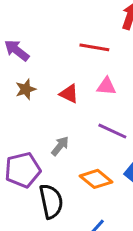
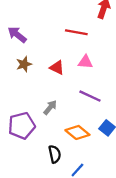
black semicircle: (51, 201) -> (55, 154), moved, size x0.7

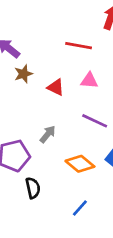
brown star: (24, 64) -> (24, 74), moved
black semicircle: (55, 154) -> (33, 188), moved

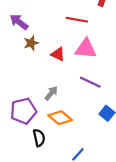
pink triangle: (89, 81) -> (86, 49), size x1.5
orange diamond: (80, 164) -> (60, 118), moved

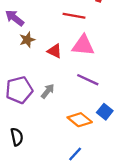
purple pentagon: (23, 111) -> (19, 90), moved
orange diamond: (60, 118) -> (80, 120), moved
black semicircle: (39, 138) -> (17, 137), moved

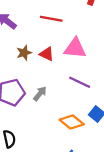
red line: (74, 16) -> (51, 19), moved
brown star: (27, 40) -> (24, 53), moved

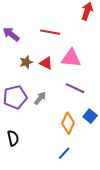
orange diamond: (72, 122) -> (68, 123), turned 75

